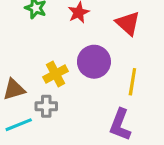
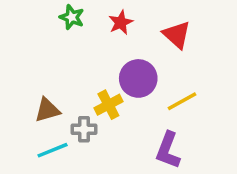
yellow cross: (56, 74) -> (108, 105), moved
yellow line: (132, 82) -> (182, 101), turned 52

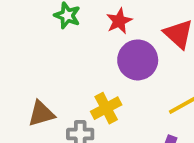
purple circle: (138, 78) -> (138, 60), moved

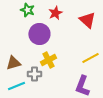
purple circle: (138, 60) -> (39, 34), moved

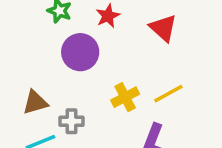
yellow cross: (48, 60) -> (125, 97), moved

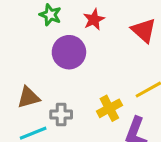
yellow cross: (125, 97) -> (109, 108), moved

